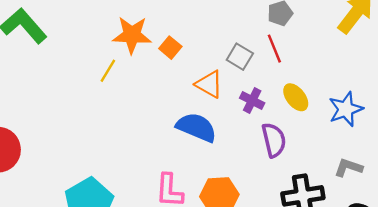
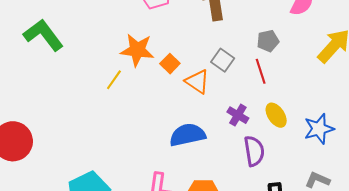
gray square: (240, 57) -> (223, 60), moved
orange triangle: (209, 84) -> (197, 82), moved
blue semicircle: (196, 127) -> (188, 135), turned -39

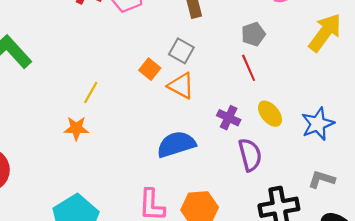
orange star: (137, 50) -> (76, 128), moved, size x0.7
gray square: (223, 60) -> (181, 51), moved

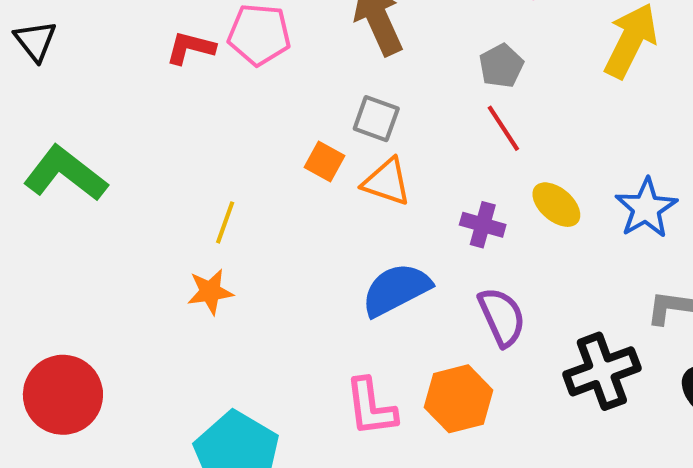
purple semicircle: (250, 155) -> (502, 317), moved

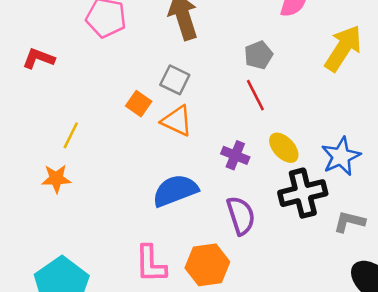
red L-shape: (190, 48) -> (39, 58), moved
black cross: (602, 371) -> (303, 193), moved

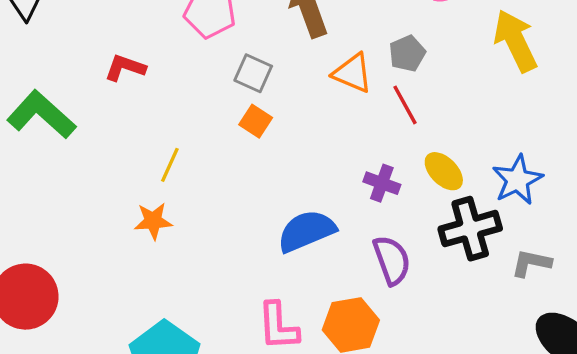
yellow arrow: (343, 48) -> (515, 41), turned -57
gray square: (175, 80) -> (253, 73), moved
orange triangle: (177, 121) -> (353, 73), moved

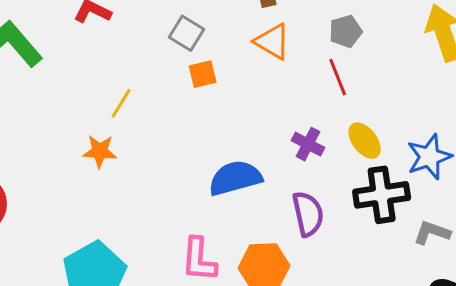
gray square: (253, 73) -> (187, 33), moved
orange triangle: (353, 73) -> (272, 41), moved
orange square: (256, 121) -> (203, 74), turned 36

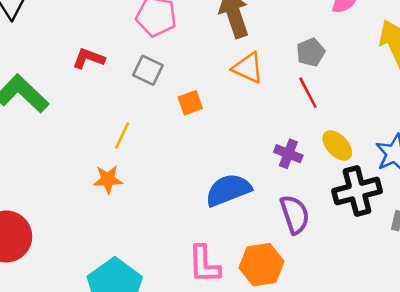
gray square: (187, 33) -> (148, 70), moved

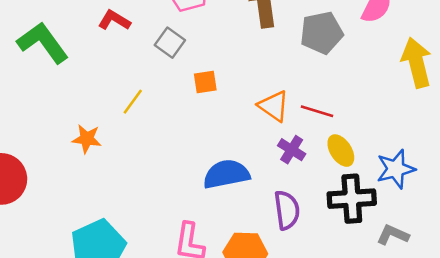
gray pentagon: (311, 52) -> (322, 33), moved, size x1.5
orange triangle: (248, 68) -> (274, 106), moved
red line: (308, 93) -> (317, 111), moved, turned -56
orange star: (108, 179) -> (87, 139), moved

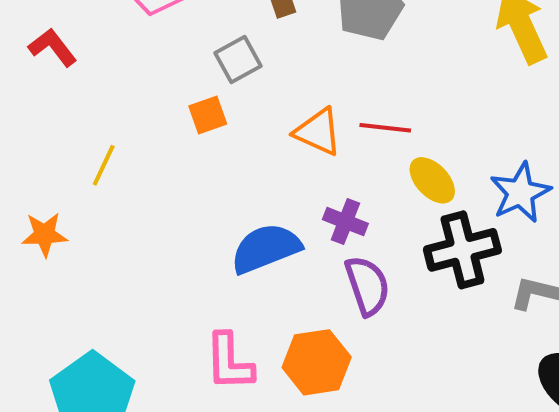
red L-shape: (114, 20) -> (53, 47), turned 32
gray square: (170, 43) -> (238, 59), moved, turned 36
purple cross: (292, 150) -> (345, 222), moved

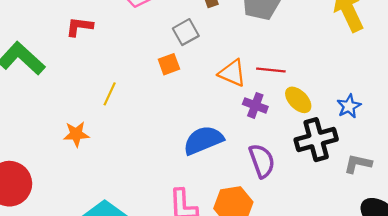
red L-shape: (53, 47) -> (79, 27), turned -44
blue star: (520, 193) -> (349, 106), size x0.7
purple cross: (345, 222) -> (255, 105), moved

